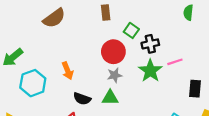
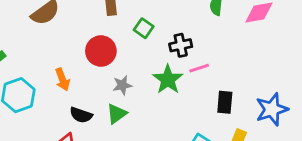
black cross: (150, 44) -> (181, 45), moved
red circle: (113, 52) -> (101, 51), moved
green triangle: (110, 98) -> (117, 114), turned -36

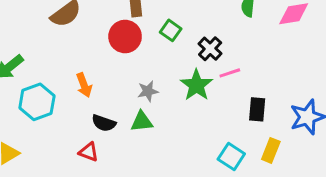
black cross: (181, 45) -> (210, 49), turned -35
red circle: (101, 51) -> (125, 37), moved
green triangle: (117, 114) -> (142, 122), turned 30

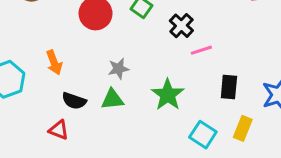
green star: (196, 85) -> (168, 95), moved

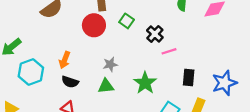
orange arrow: (54, 62) -> (65, 60), turned 42
black semicircle: (74, 101) -> (70, 82), moved

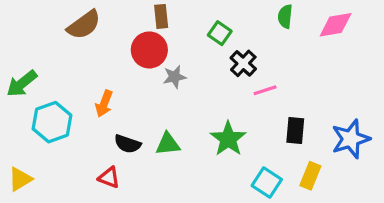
green square: (127, 21) -> (220, 33), moved
gray star: (110, 64) -> (174, 77), moved
black semicircle: (70, 82) -> (128, 144), moved

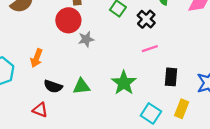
black cross: (243, 63) -> (146, 19), moved

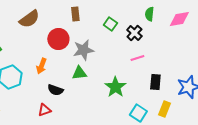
red circle: (68, 20) -> (58, 39), moved
gray star: (86, 39) -> (83, 50), size x1.5
green triangle: (81, 86) -> (79, 73), moved
red triangle: (40, 110) -> (44, 110), turned -40

